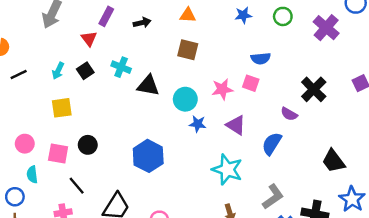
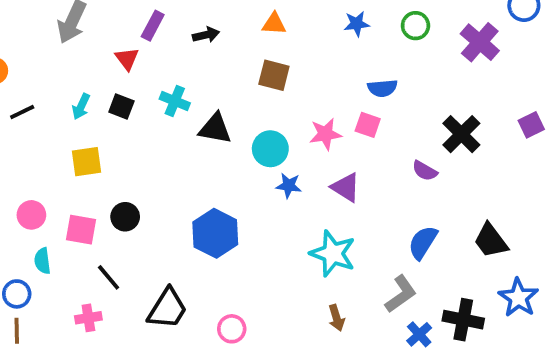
black square: (85, 71) -> (121, 106), turned -35
blue semicircle: (272, 144) -> (423, 242), moved

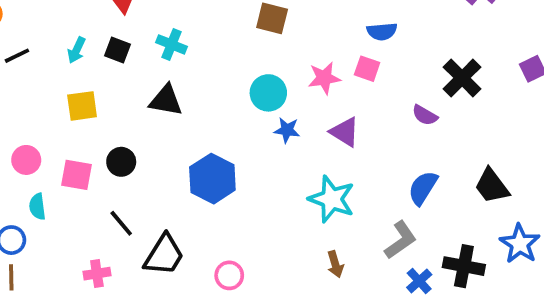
black triangle: (215, 129) -> (166, 100), moved
black line: (109, 277) -> (121, 223), moved
pink cross: (88, 318) -> (97, 274), moved

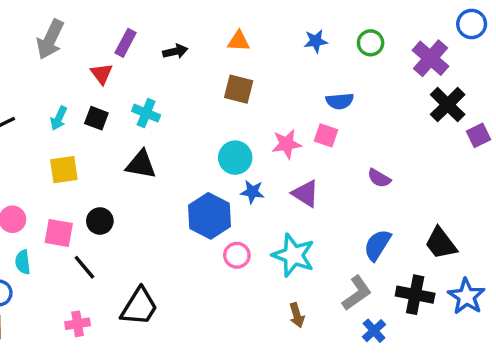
black cross: (462, 78) -> (448, 105), moved
blue hexagon: (212, 179) -> (210, 216), moved
black line: (121, 223) -> (84, 267), moved
black cross: (464, 266) -> (415, 295), moved
pink circle: (229, 275) -> (237, 255), moved

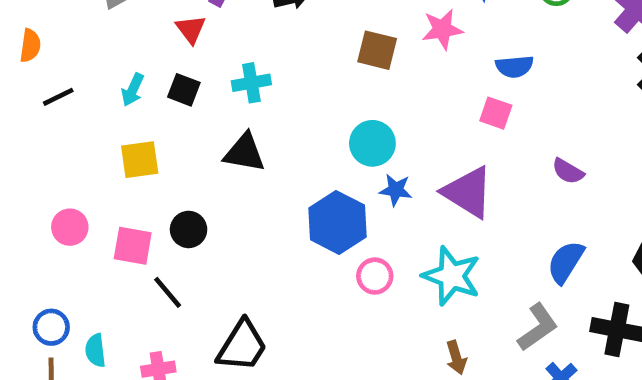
cyan cross: (146, 113) -> (251, 83), turned -32
pink star: (287, 144) -> (442, 29), moved
purple triangle: (305, 194) -> (468, 192), size x1.4
cyan semicircle: (23, 262) -> (95, 351), moved

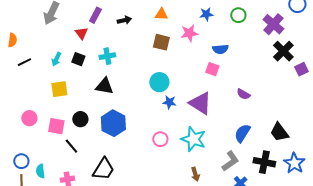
blue hexagon: (338, 222) -> (113, 123), moved

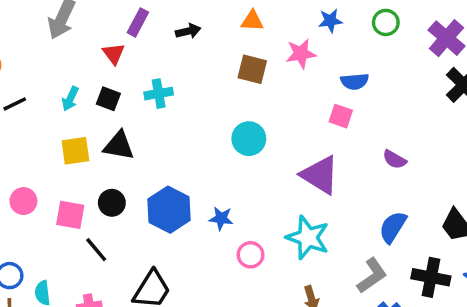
black triangle: (104, 86) -> (119, 146), moved
blue star: (169, 102) -> (221, 218), moved
pink circle: (160, 139) -> (251, 255), moved

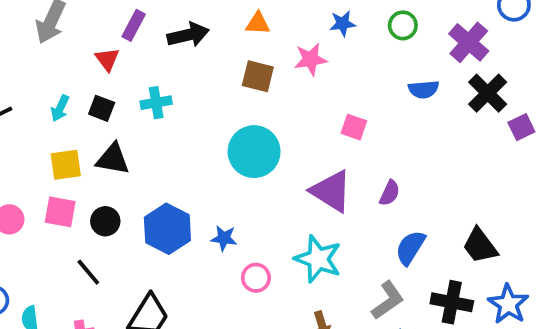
black arrow: (188, 31) -> (188, 35), size x1.5
blue semicircle: (355, 81) -> (424, 89), moved
cyan circle: (249, 139) -> (254, 152), size x1.4
purple semicircle: (394, 159) -> (390, 193), moved, turned -95
pink square: (70, 215) -> (60, 212), moved

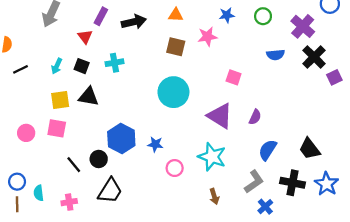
black circle: (105, 221) -> (99, 159), moved

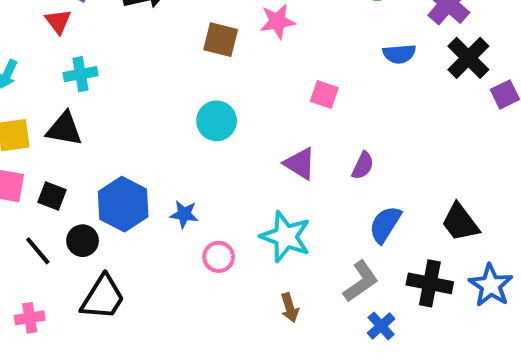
cyan cross: (115, 63) -> (80, 74), moved
black square: (82, 66) -> (52, 196), moved
cyan circle: (173, 92) -> (217, 121), size x0.7
purple triangle: (220, 116) -> (300, 163), size x0.7

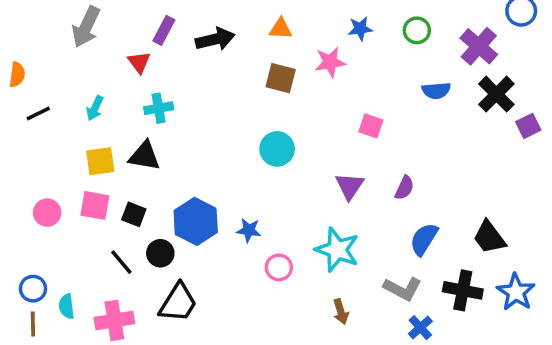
purple triangle: (300, 163) -> (350, 186), turned 32
gray L-shape: (361, 281) -> (403, 289), turned 63
pink cross: (30, 318) -> (114, 320), size x1.5

